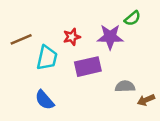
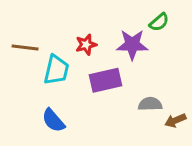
brown line: (21, 39) -> (25, 48), turned 30

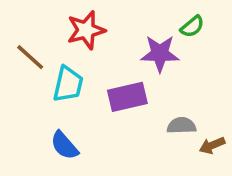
red star: (86, 45) -> (86, 30), moved, size x1.5
brown line: (25, 48) -> (30, 57), turned 35

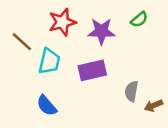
purple star: (160, 54) -> (101, 31), moved
gray semicircle: (181, 126) -> (131, 91), turned -78

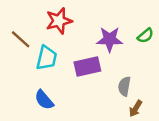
green semicircle: (139, 20) -> (145, 36), moved
purple star: (101, 31) -> (110, 39), moved
brown arrow: (154, 106) -> (136, 109), moved, turned -35

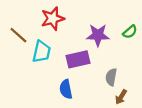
blue semicircle: (44, 100) -> (66, 89), moved, turned 30

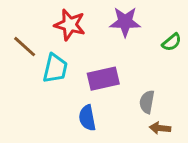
red star: (53, 19) -> (70, 25), turned 30
purple star: (98, 35) -> (125, 22), moved
brown arrow: (121, 97) -> (160, 128), turned 64

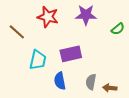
cyan trapezoid: (55, 68) -> (38, 60), moved
gray semicircle: (147, 102) -> (91, 82), moved

